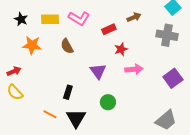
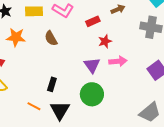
purple triangle: (98, 71) -> (92, 65), moved
green circle: (108, 102) -> (92, 94), size x1.5

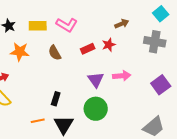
red rectangle: (93, 21) -> (88, 49), moved
red star: (105, 41) -> (109, 45), moved
orange line: (34, 106) -> (38, 121), turned -40

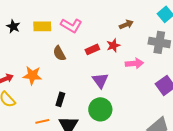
orange star: (20, 52) -> (32, 75), moved
pink arrow: (122, 76) -> (134, 63), moved

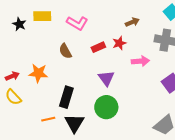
yellow rectangle: (42, 26) -> (42, 16), moved
black rectangle: (60, 99) -> (66, 97), size x1.5

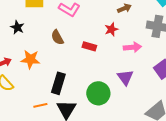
black star: (19, 24) -> (17, 27), moved
red rectangle: (98, 47) -> (89, 46), moved, turned 40
purple triangle: (106, 78) -> (125, 77), moved

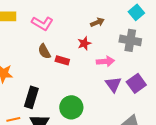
brown semicircle: (57, 37) -> (44, 51), moved
purple triangle: (125, 77) -> (113, 84), moved

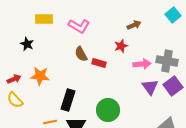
gray cross: (130, 40) -> (167, 61), moved

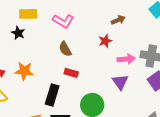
black star: (27, 44) -> (18, 33), moved
red rectangle: (99, 63) -> (71, 73), moved
purple triangle: (150, 87) -> (120, 82), moved

